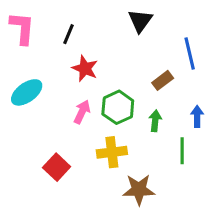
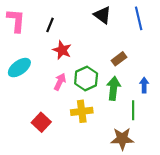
black triangle: (140, 21) -> (103, 15), turned -30
blue line: (190, 54) -> (139, 18), moved
green arrow: (155, 121) -> (113, 88), size x1.5
brown star: (139, 190) -> (122, 139), moved

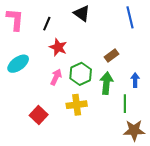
black triangle: (103, 15) -> (82, 13), moved
brown star: (122, 139) -> (134, 130), moved

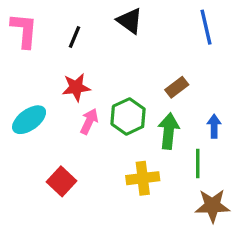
red star: (58, 47) -> (76, 87), moved, turned -30
cyan ellipse: (18, 64) -> (29, 120), moved
yellow cross: (77, 105) -> (143, 178), moved

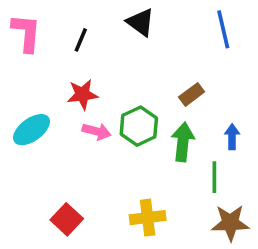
pink arrow: (89, 121) -> (97, 131), turned 80
yellow cross: (143, 178) -> (148, 218), moved
red square: (62, 181) -> (67, 219), moved

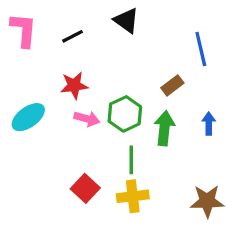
blue line: (223, 29) -> (201, 49), moved
black line: (81, 40) -> (73, 36), turned 40
green line: (214, 177) -> (131, 160), moved
red square: (67, 219) -> (85, 188), moved

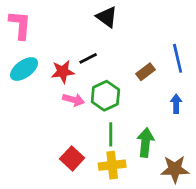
black line: (73, 36) -> (88, 58), moved
blue line: (201, 49) -> (178, 58), moved
cyan ellipse: (28, 117) -> (24, 69), moved
green arrow: (164, 128) -> (145, 142), moved

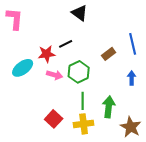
cyan ellipse: (24, 69) -> (23, 68), moved
brown star: (175, 169) -> (131, 127), turned 30

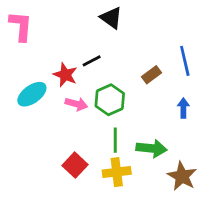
red star: (47, 54) -> (65, 75), turned 30
green arrow: (109, 107) -> (151, 148), turned 90

